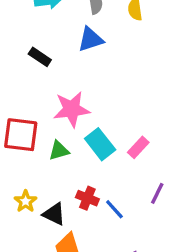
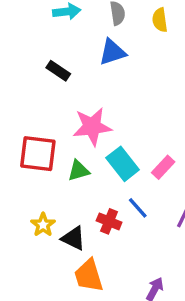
blue line: (114, 209) -> (138, 208), moved

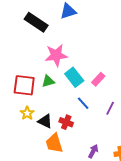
black rectangle: (58, 71) -> (36, 22), size x1.6
red square: (38, 154) -> (24, 85), moved
red cross: (109, 221) -> (66, 122), moved

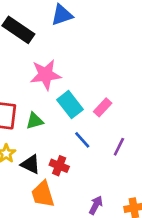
green triangle: (48, 81) -> (35, 121), moved

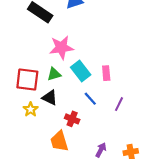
pink rectangle: (103, 107) -> (106, 73), turned -48
green triangle: (35, 121) -> (54, 74), moved
black triangle: (31, 164) -> (50, 98), moved

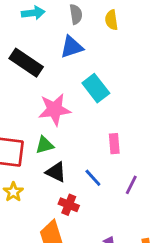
cyan rectangle: (81, 71) -> (96, 88), moved
black triangle: (50, 98) -> (56, 172), moved

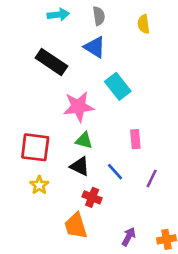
yellow semicircle: (111, 20) -> (144, 24), moved
blue triangle: (72, 47) -> (95, 47), turned 50
green triangle: (45, 145) -> (84, 140), moved, turned 30

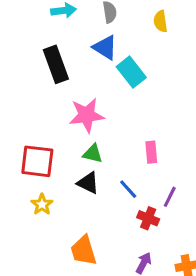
black rectangle: (51, 62) -> (56, 64), turned 36
cyan rectangle: (118, 86) -> (131, 72), moved
red cross: (92, 197) -> (148, 218), moved

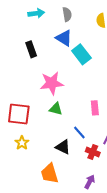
black rectangle: (56, 64) -> (31, 49), size x0.7
black triangle: (88, 183) -> (63, 147), moved

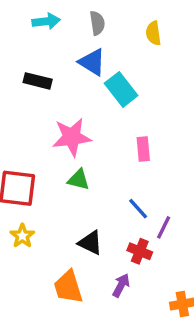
black rectangle: (31, 49) -> (38, 81), turned -56
pink rectangle: (95, 108) -> (143, 149), moved
blue line: (79, 132) -> (138, 209), moved
purple arrow: (90, 182) -> (121, 285), moved

